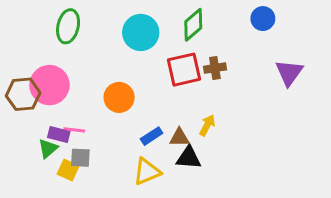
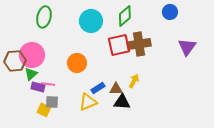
brown cross: (215, 68) -> (139, 44), size x1.6
green triangle: (48, 148) -> (31, 74), moved
yellow triangle: (147, 172) -> (88, 102), moved

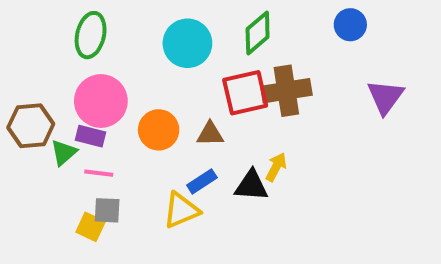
pink circle: (32, 55) -> (101, 101), moved
purple rectangle: (38, 87) -> (91, 136), moved
brown triangle: (116, 89) -> (210, 134), moved
black triangle: (122, 102) -> (251, 186), moved

